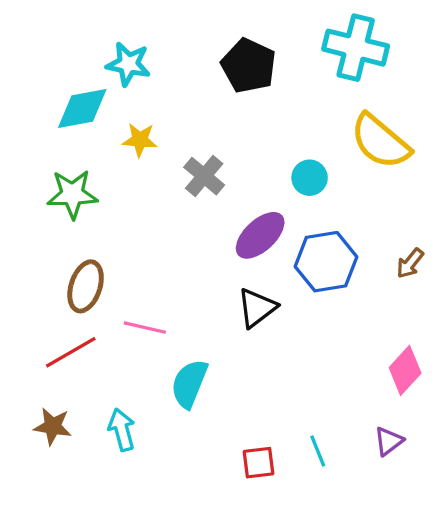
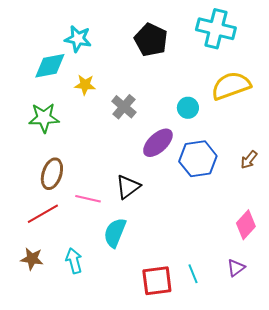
yellow semicircle: (380, 141) -> (231, 86), turned 120
black triangle: (257, 308) -> (128, 187), moved
red square: (258, 463) -> (157, 281), size x1.5

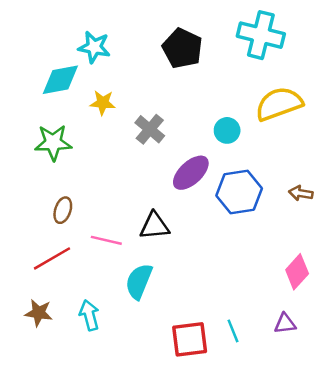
brown arrow: (249, 160) -> (301, 193), turned 60
brown ellipse: (52, 174) -> (63, 210), size x0.7
black triangle: (128, 187) -> (155, 226), turned 32
purple triangle: (236, 268) -> (285, 324), turned 30

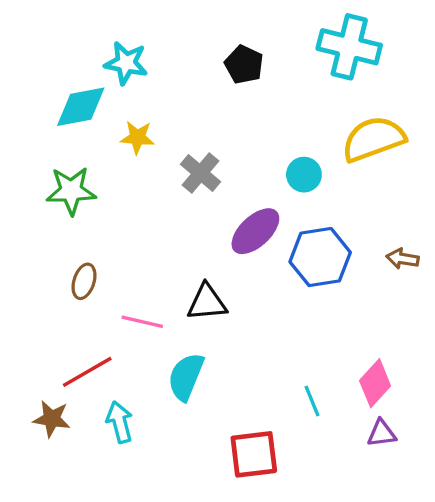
black pentagon: (182, 48) -> (244, 65), size x0.7
red line: (52, 258) -> (87, 372), moved
pink diamond: (297, 272) -> (375, 383), moved
cyan line: (233, 331) -> (312, 401), moved

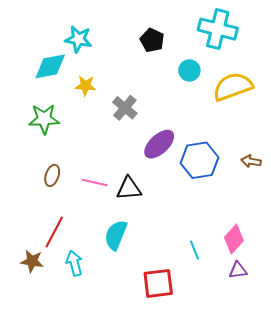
cyan circle: (304, 175) -> (189, 70), moved
pink line: (142, 322) -> (95, 182), moved
red line: (87, 372) -> (54, 232), turned -32

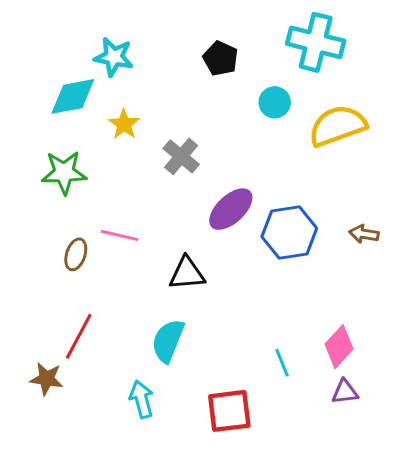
yellow star: (85, 86) -> (124, 124), turned 30
pink line: (95, 182) -> (120, 235), moved
cyan arrow: (74, 263) -> (142, 399), moved

